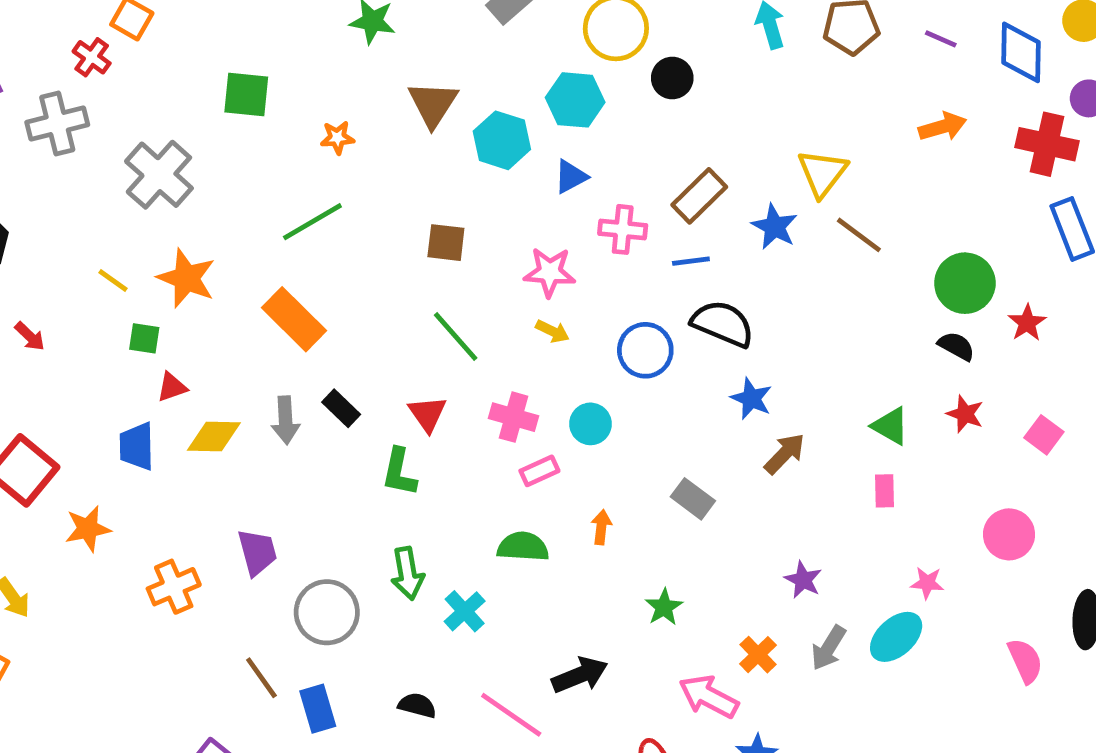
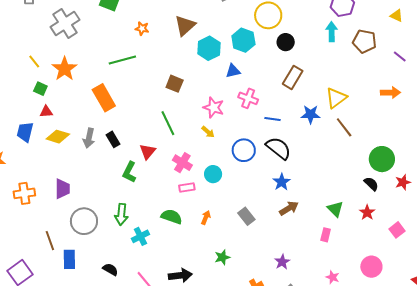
brown rectangle: (699, 196) -> (293, 77), moved, turned -30
blue star: (775, 227) -> (311, 114), turned 30

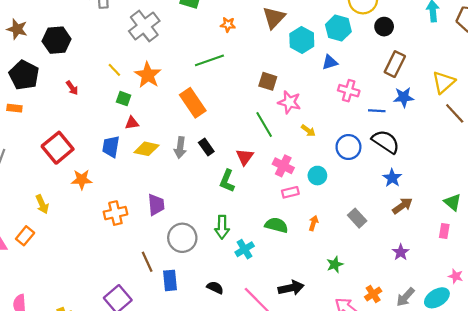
pink star: (214, 107) -> (289, 102), moved
blue star: (311, 114) -> (404, 97), moved
purple star: (282, 262) -> (401, 252), moved

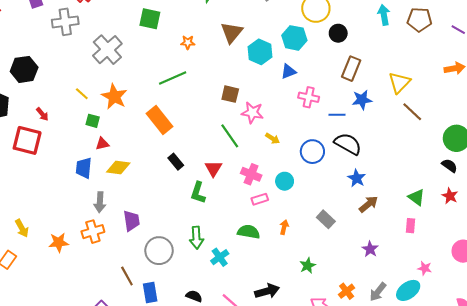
red square: (58, 148) -> (27, 140), moved, turned -32
gray arrow: (180, 148) -> (100, 202), moved
orange star: (82, 180) -> (59, 242), moved

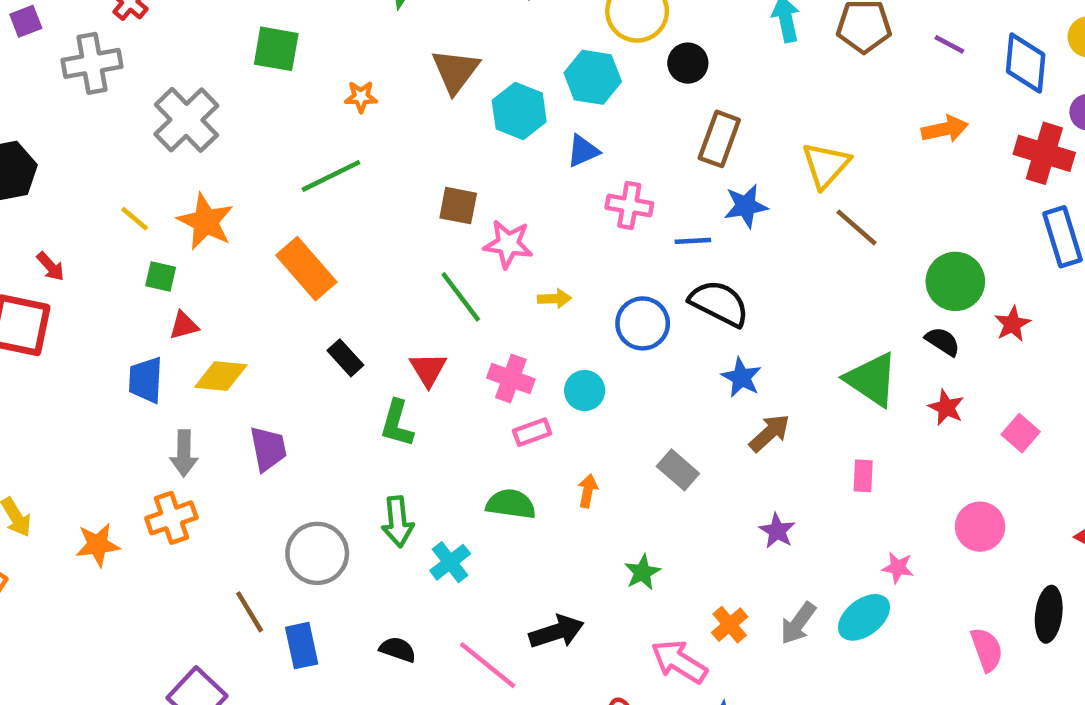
yellow arrow: (273, 138) -> (554, 299), turned -32
green triangle: (416, 197) -> (872, 380), moved, size x1.5
purple trapezoid: (131, 221) -> (268, 449), moved

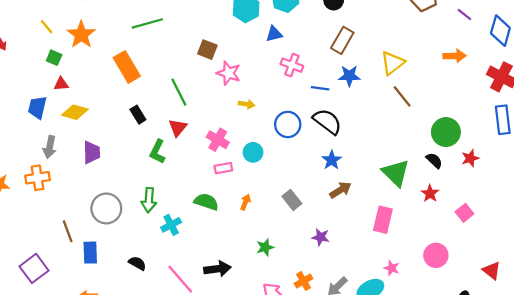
green line: (461, 297) -> (179, 92), moved
pink rectangle: (863, 476) -> (383, 220), size x1.6
purple star: (777, 531) -> (321, 237), moved, turned -30

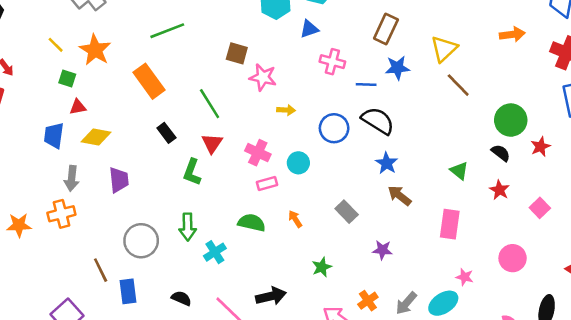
green triangle: (396, 173) -> (459, 171), size x0.6
brown arrow: (340, 190) -> (400, 196), turned -105
orange arrow: (245, 202) -> (295, 219), turned -49

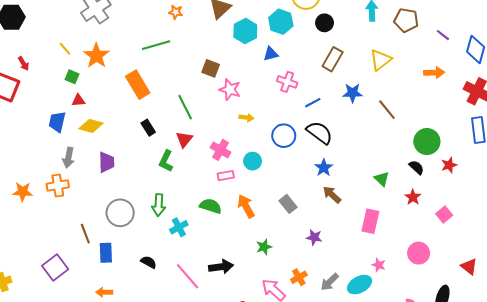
yellow triangle: (444, 49) -> (380, 60), moved
blue star: (397, 68) -> (353, 93), moved
blue line: (366, 85) -> (313, 103), turned -35
orange arrow: (295, 219) -> (246, 206), size x1.6

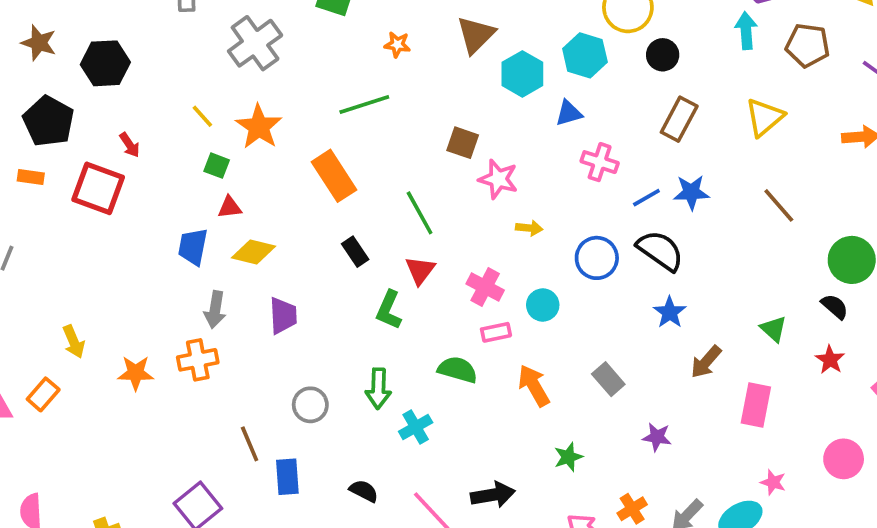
blue star: (353, 93) -> (691, 192), moved
brown arrow: (332, 195) -> (706, 362), moved, turned -90
green semicircle: (211, 206) -> (458, 370), moved
gray circle: (120, 213) -> (310, 405), size x0.7

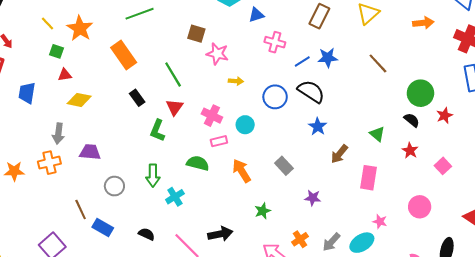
blue trapezoid: (193, 247) -> (27, 93), moved
purple trapezoid: (283, 316) -> (90, 152), moved, turned -80
blue rectangle: (287, 477) -> (103, 228), turned -54

